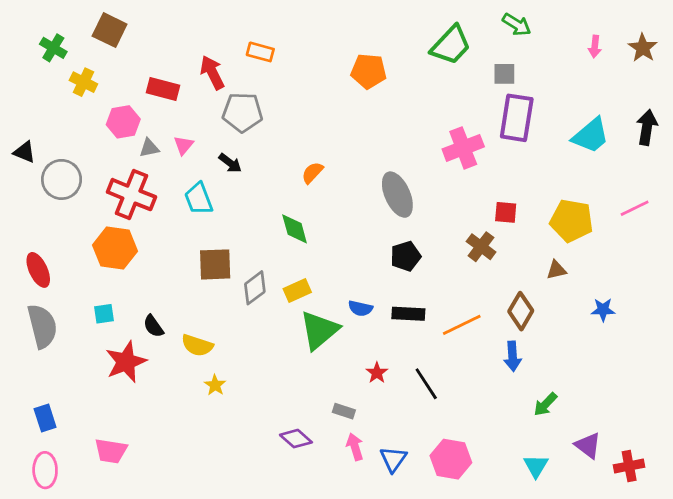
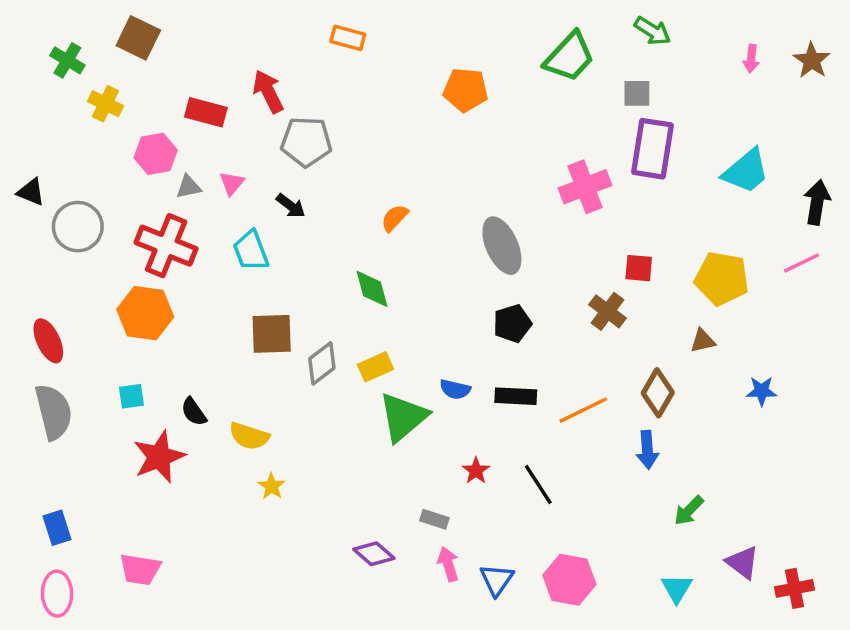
orange rectangle: (260, 52) -> (348, 38), moved
black arrow: (647, 127) -> (817, 202), moved

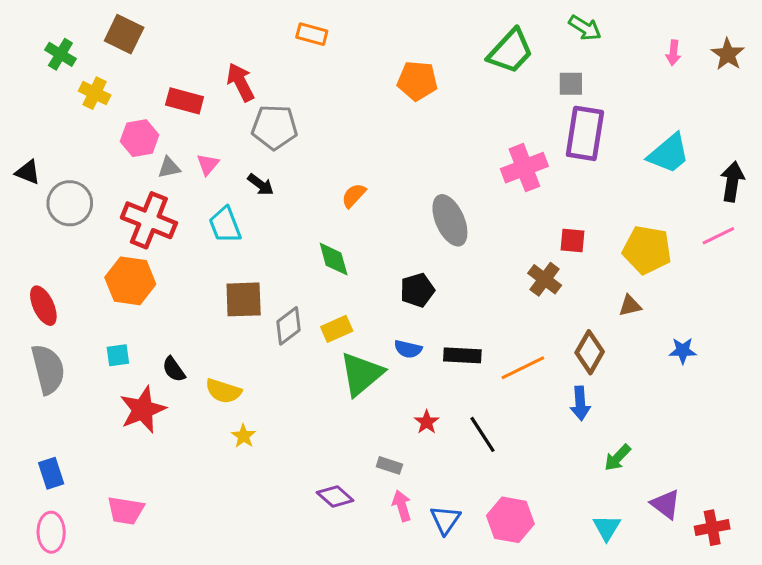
black pentagon: (512, 324) -> (417, 290), moved

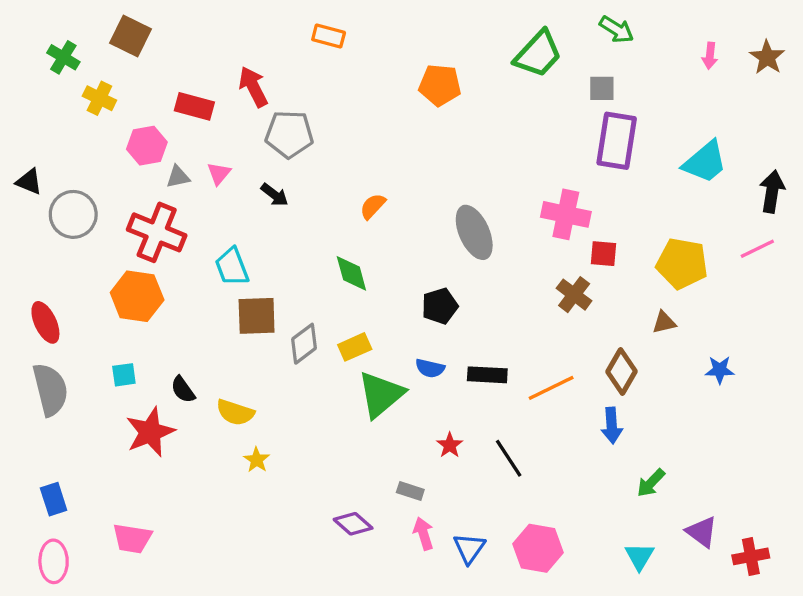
pink cross: (524, 168) -> (566, 214), moved, turned 33
cyan trapezoid: (225, 225) -> (232, 267), moved

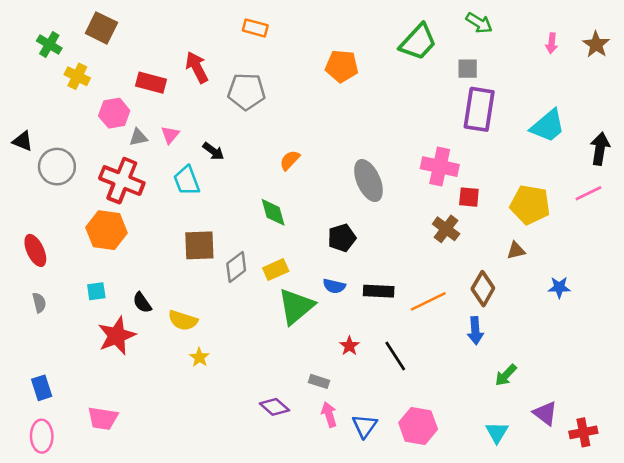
gray pentagon: (289, 134) -> (246, 92), moved
cyan trapezoid: (232, 267) -> (187, 181), moved
gray semicircle: (50, 390) -> (39, 303), size x0.5

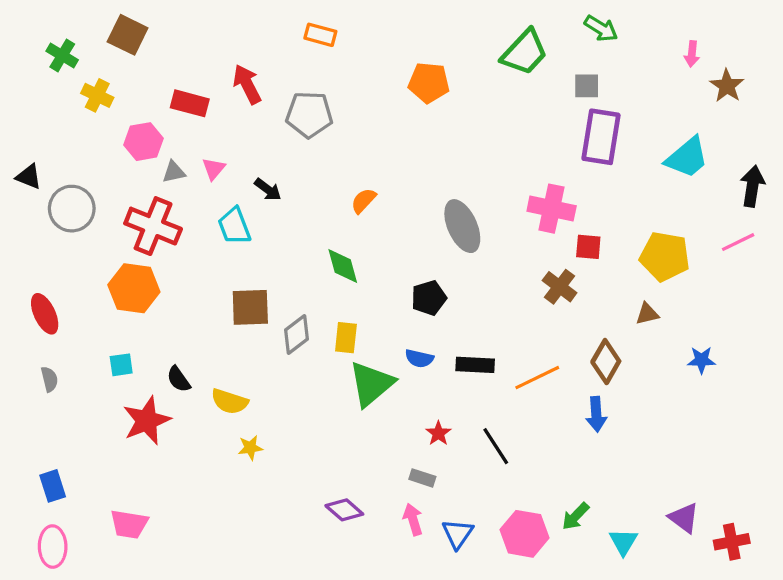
brown star: (596, 44) -> (727, 86), moved
yellow rectangle: (276, 270) -> (346, 338), turned -60
yellow star: (199, 357) -> (250, 448), turned 30
green arrow: (506, 375) -> (576, 516), moved
gray rectangle: (319, 381) -> (422, 478), moved

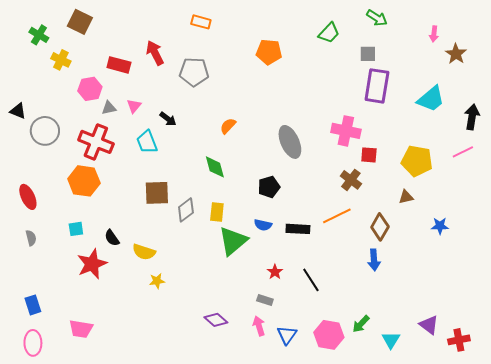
green trapezoid: (524, 52) -> (329, 33), size x0.7
orange line: (537, 378) -> (337, 216), moved

